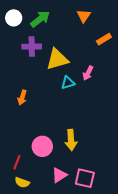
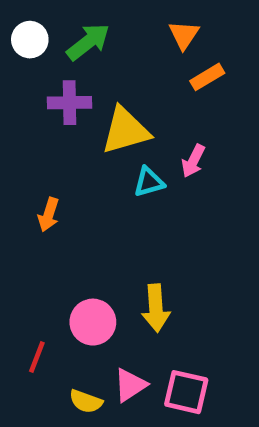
orange rectangle: (104, 39) -> (207, 77), moved
yellow semicircle: (22, 182) -> (86, 401), moved

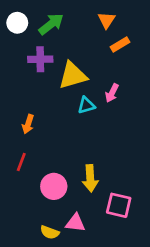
red line: (37, 357) -> (21, 162), moved
pink triangle: (130, 385) -> (75, 223), turned 40
pink square: (186, 392) -> (119, 205), moved

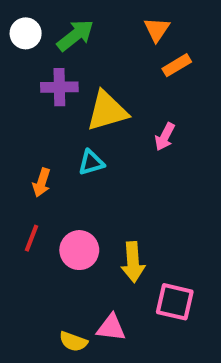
cyan triangle: (86, 105) -> (91, 163), moved
pink circle: (54, 186) -> (79, 250), moved

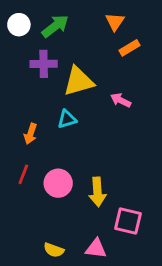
pink arrow: (165, 137) -> (121, 100), turned 90
pink triangle: (111, 328) -> (96, 249), moved

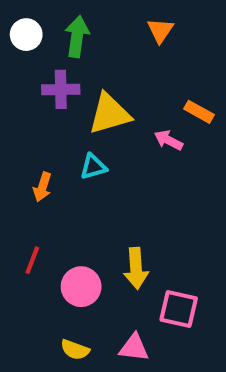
green arrow: (55, 26) -> (77, 37), turned -44
orange rectangle: (129, 48) -> (199, 112), moved, turned 60
red line: (23, 174) -> (32, 260), moved
pink circle: (58, 183) -> (81, 287), moved

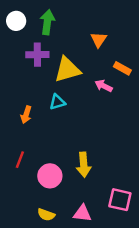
orange triangle: (160, 30) -> (99, 40), moved
pink square: (179, 309) -> (120, 200), moved

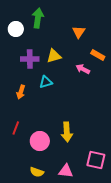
white circle: (16, 21) -> (16, 29), moved
purple cross: (37, 55) -> (30, 59), moved
yellow triangle: (67, 70) -> (54, 56), size x0.7

